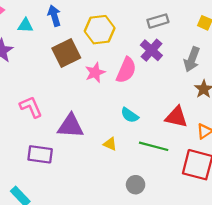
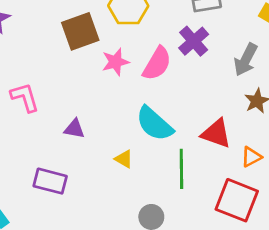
cyan semicircle: (130, 115) -> (154, 124), size x1.6
purple triangle: (71, 126) -> (74, 129), size x0.6
green line: (154, 146) -> (181, 169), turned 68
purple rectangle: (40, 154) -> (50, 181), moved

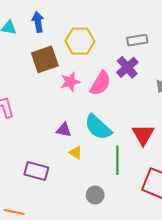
purple triangle: (74, 129) -> (64, 130), moved
red triangle: (216, 134) -> (143, 135), turned 40
purple rectangle: (50, 181) -> (36, 171), moved

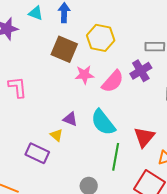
brown square: (45, 59) -> (64, 49), turned 32
yellow triangle: (76, 153) -> (56, 135), moved

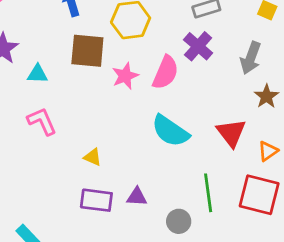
cyan triangle: (36, 13) -> (37, 74), moved
purple triangle: (70, 119) -> (137, 197), moved
yellow triangle: (56, 135) -> (93, 157), moved
green line: (116, 157) -> (208, 193), moved

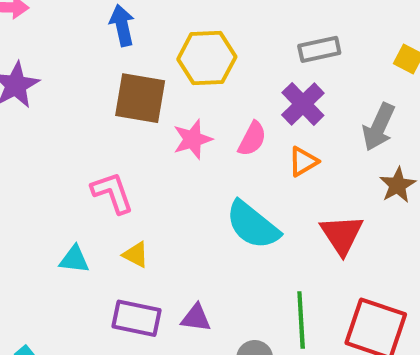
pink semicircle: (165, 73) -> (252, 139), size x0.7
cyan triangle: (37, 74) -> (74, 259), moved
pink L-shape: (42, 121) -> (112, 193), moved
orange triangle: (268, 151) -> (303, 162), moved

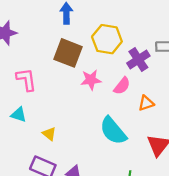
purple cross: (303, 104) -> (138, 59), moved
pink L-shape: (112, 193) -> (26, 79), moved
cyan triangle: (74, 259) -> (19, 115), moved

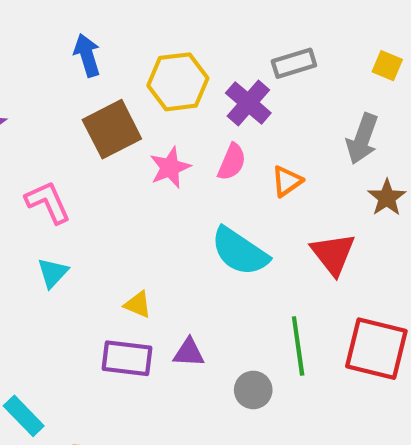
brown square: (68, 53) -> (112, 129), turned -32
cyan triangle: (19, 115) -> (53, 273), turned -49
yellow triangle: (49, 134) -> (138, 305), moved

